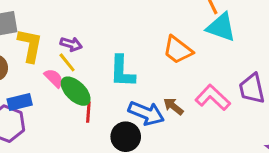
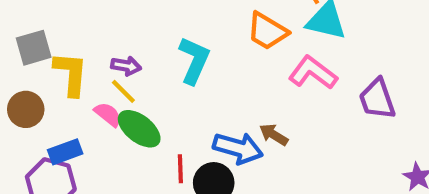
orange trapezoid: (178, 50) -> (267, 31), moved
cyan L-shape: (122, 71) -> (194, 60), moved, turned -152
pink L-shape: (213, 97) -> (313, 73), moved
red line: (88, 112) -> (180, 169), moved

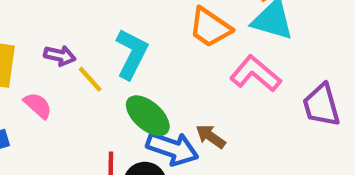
yellow line: (123, 91) -> (90, 79), moved
green ellipse: (139, 129) -> (148, 116), moved

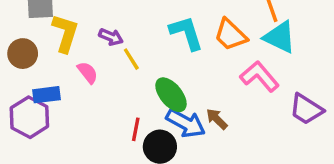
cyan L-shape: (132, 54) -> (186, 33), moved, turned -54
purple trapezoid: (321, 105) -> (306, 109), turned -51

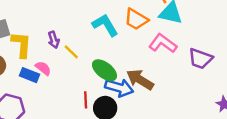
purple arrow: (111, 37) -> (54, 40), turned 63
blue rectangle: (47, 95) -> (30, 75), moved, turned 42
brown arrow: (217, 119) -> (140, 80), size x1.6

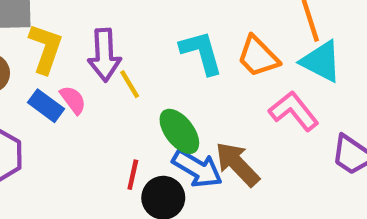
purple arrow: (54, 40) -> (104, 55), size x1.6

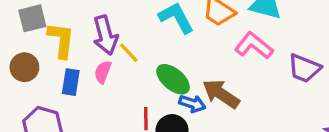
pink semicircle: (73, 100) -> (103, 72), moved, turned -110
blue rectangle: (46, 106) -> (71, 82), turned 75
blue arrow: (197, 169) -> (192, 104), size x0.7

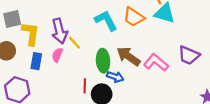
pink L-shape: (254, 46) -> (156, 62), moved
green ellipse: (173, 79) -> (103, 61), turned 45
brown arrow: (221, 94) -> (128, 56), moved

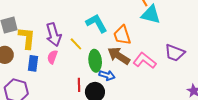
orange trapezoid: (134, 17) -> (122, 35), moved, turned 40
yellow line: (75, 43) -> (76, 44), moved

